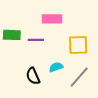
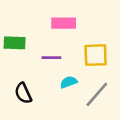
purple line: (36, 40) -> (51, 58), moved
black semicircle: (33, 76) -> (23, 93), moved

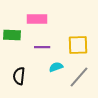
pink rectangle: (64, 23) -> (37, 19), moved
black semicircle: (23, 93) -> (19, 76), turned 30

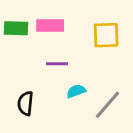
green rectangle: (12, 35) -> (16, 28), moved
yellow square: (78, 45) -> (106, 35), moved

